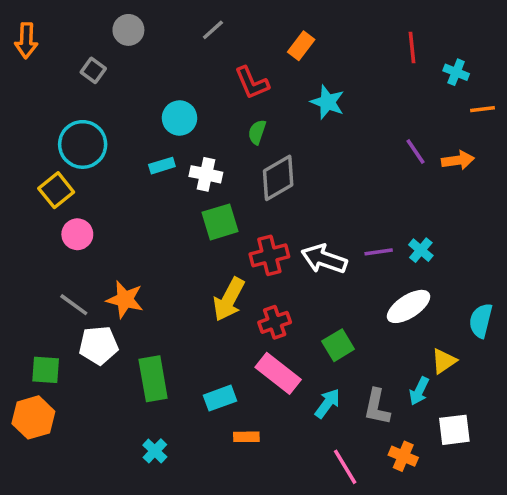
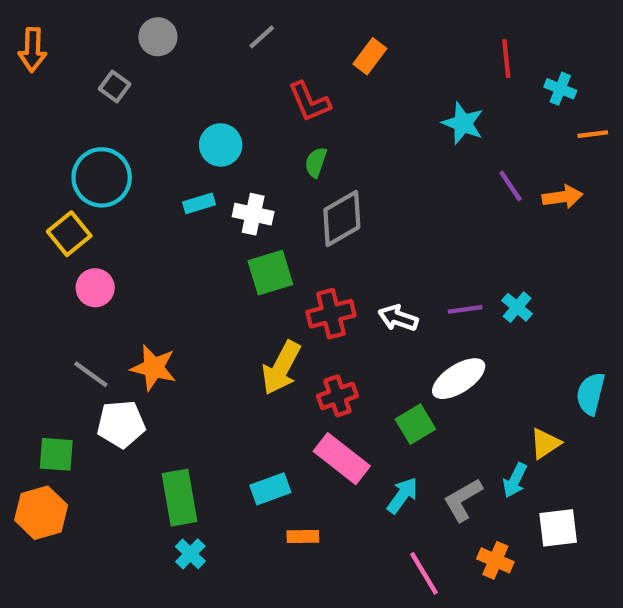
cyan star: (327, 102) -> (463, 123), moved
white arrow: (324, 259) -> (398, 318), size x0.7
white ellipse: (409, 306) -> (459, 379), moved
green rectangle: (153, 379) -> (180, 498), moved
gray L-shape: (377, 407) -> (463, 500), turned 48

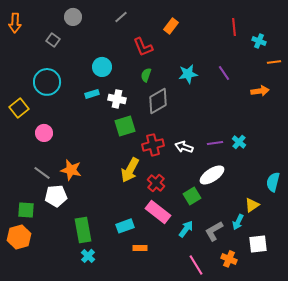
cyan star: (463, 123) -> (188, 74), moved, turned -30
purple line: (511, 186) -> (224, 73), moved
yellow square: (69, 234) -> (19, 108), moved
red cross: (337, 396) -> (156, 183), turned -30

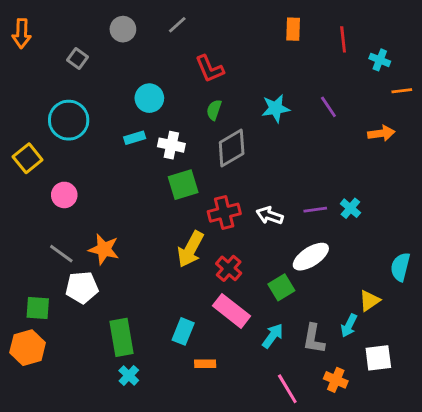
gray circle: (73, 17) -> (123, 29), moved
orange rectangle: (171, 26) -> (293, 29), moved, turned -35
cyan rectangle: (125, 226) -> (183, 331), turned -48
gray L-shape: (214, 231) -> (314, 339), turned -50

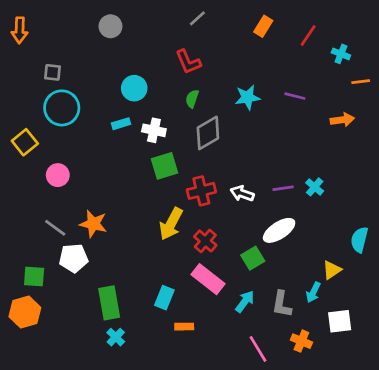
gray line: (177, 25) -> (197, 18), moved
orange rectangle: (293, 29) -> (263, 26), turned 30
red line: (343, 39) -> (308, 35), turned 40
gray square: (77, 58) -> (53, 72), moved, turned -30
purple line: (328, 107) -> (295, 96), turned -42

